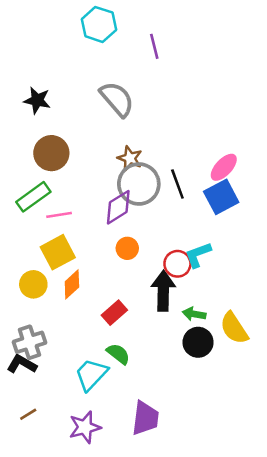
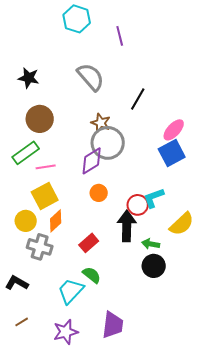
black line: (177, 184) -> (138, 99), moved, turned 50
yellow semicircle: (234, 328) -> (182, 224), moved, turned -100
gray cross: (29, 342) -> (40, 247), moved, turned 35

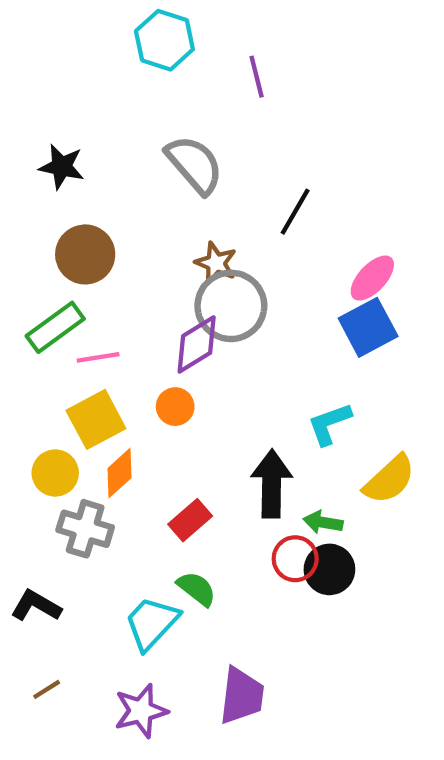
orange circle: (99, 193) -> (175, 407), moved
red circle: (138, 205) -> (295, 559), moved

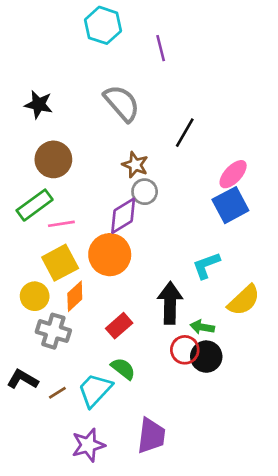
gray circle: (231, 306) -> (145, 192), size x0.6
orange circle: (175, 407) -> (110, 255), size x1.8
brown line: (47, 689) -> (57, 393), moved

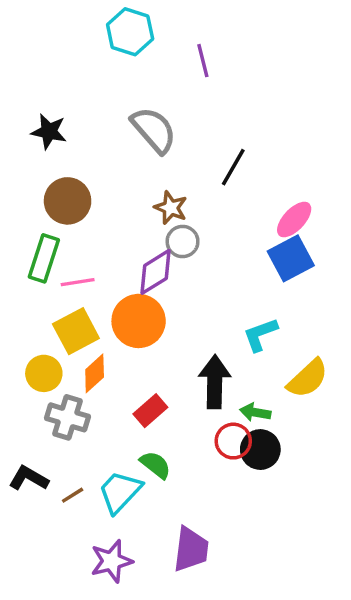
green rectangle: (35, 205) -> (44, 258), turned -36

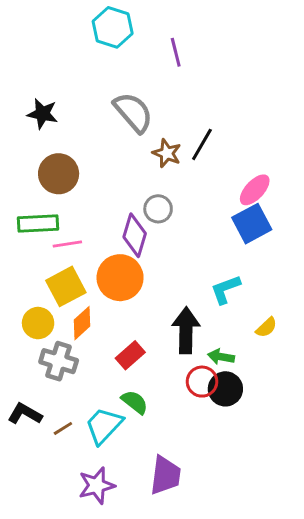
brown star: (171, 208) -> (167, 153), moved
green rectangle: (44, 258) -> (38, 224), turned 69
purple diamond: (155, 272) -> (135, 235), turned -42
yellow semicircle: (308, 378) -> (266, 327), size x0.6

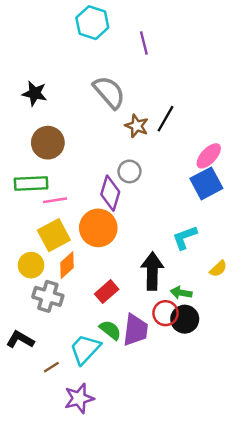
brown line: (63, 428) -> (51, 367), moved
purple trapezoid: (165, 475) -> (135, 330), moved

